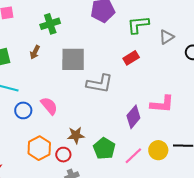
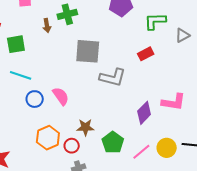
brown arrow: (35, 52) -> (47, 25), moved, turned -40

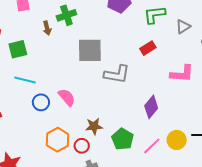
pink L-shape: (174, 102) -> (182, 74), moved

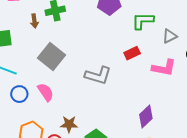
gray square: (90, 50) -> (52, 57), moved, turned 32
pink L-shape: (182, 74) -> (164, 68), moved
purple diamond: (151, 107) -> (146, 116), moved

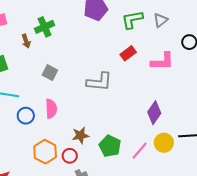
gray triangle: (170, 36) -> (161, 20), moved
gray square: (52, 57) -> (50, 73), size x0.6
pink semicircle: (46, 92) -> (51, 109), turned 42

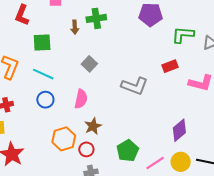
blue circle: (26, 116) -> (45, 100), moved
brown star: (80, 135) -> (93, 126), moved, turned -30

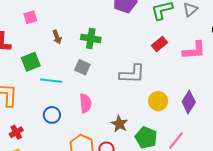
green cross: (96, 18) -> (91, 38), moved, turned 36
cyan line: (43, 74) -> (51, 81), moved
brown star: (93, 126) -> (119, 124), moved
yellow circle: (181, 162) -> (158, 101), moved

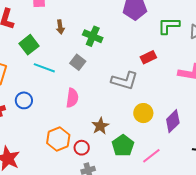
red rectangle: (160, 44) -> (148, 57), moved
green square: (31, 62) -> (29, 45), turned -30
blue circle: (52, 115) -> (24, 100), moved

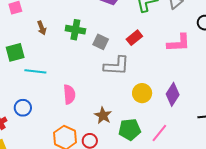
green square: (29, 45) -> (15, 52), turned 36
gray square: (78, 62) -> (101, 42), moved
green pentagon: (123, 146) -> (130, 130), turned -30

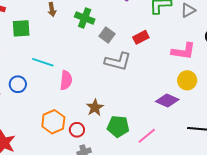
cyan line: (35, 71) -> (43, 62), moved
yellow circle: (142, 93) -> (187, 80), moved
purple diamond: (173, 94) -> (167, 101), turned 70

